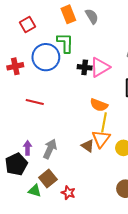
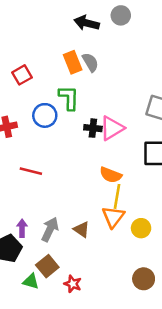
gray semicircle: (92, 16) -> (90, 62), moved
blue circle: (46, 57) -> (45, 115), size x0.7
brown triangle: (88, 146) -> (82, 229), moved

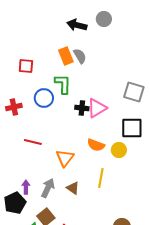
red square: (22, 75) -> (26, 66), turned 35
yellow line: (117, 196) -> (101, 178), moved
orange triangle: (113, 217) -> (65, 158), moved
yellow circle: (141, 228) -> (119, 150), moved

